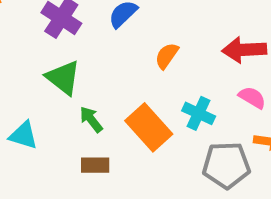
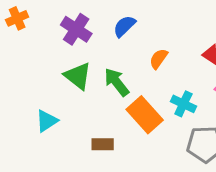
green arrow: (91, 119) -> (117, 82), moved, size x1.4
cyan triangle: (23, 135) -> (47, 121), turned -50

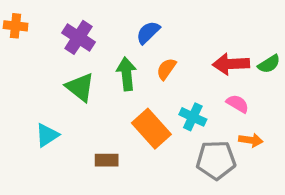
orange cross: (17, 18) -> (16, 26), turned 30
blue semicircle: (124, 26) -> (148, 32), moved
green arrow: (117, 82) -> (127, 74), moved, turned 32

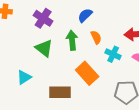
orange semicircle: (166, 69) -> (96, 37), turned 120
cyan cross: (193, 117) -> (113, 54), moved
brown rectangle: (107, 160) -> (60, 92), size x1.5

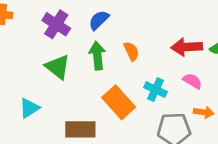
blue semicircle: (85, 15) -> (99, 20), moved
cyan cross: (113, 54) -> (156, 90), moved

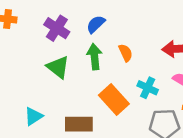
cyan triangle: (29, 108) -> (33, 116), moved

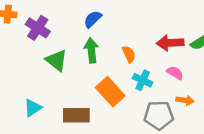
purple cross: (57, 28) -> (38, 28), moved
orange semicircle: (126, 53) -> (129, 54), moved

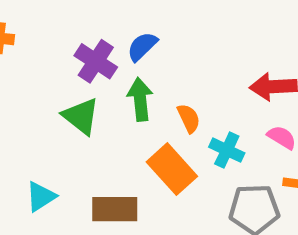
purple cross: (38, 28) -> (96, 61), moved
orange semicircle: (129, 54) -> (189, 118), moved

